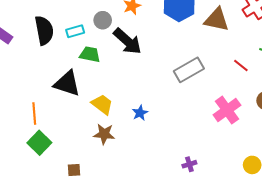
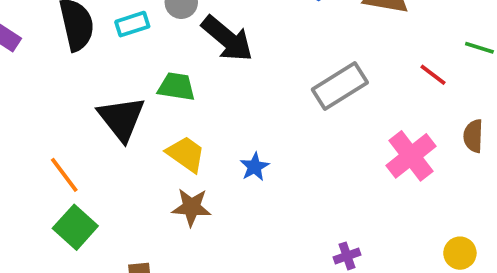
green trapezoid: (90, 54) -> (176, 87), moved
black triangle: (67, 83) -> (121, 119), turned 36
orange line: (34, 114) -> (64, 175), turned -30

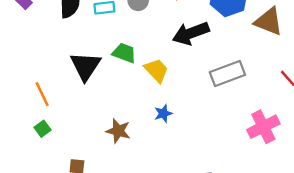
black arrow: (227, 39) -> (191, 33), moved, turned 108
yellow trapezoid: (186, 154) -> (156, 70), moved
green square: (75, 227) -> (42, 129), size x0.6

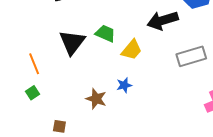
yellow trapezoid: (156, 70) -> (132, 50), turned 80
blue star: (163, 113) -> (124, 85), moved

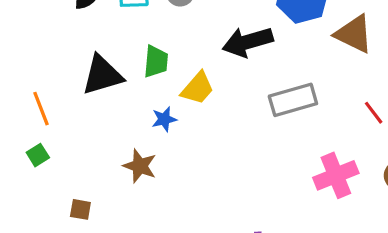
green trapezoid: (105, 33) -> (156, 61), turned 70
black triangle: (72, 42) -> (102, 75), turned 36
blue star: (124, 85) -> (164, 119), moved

